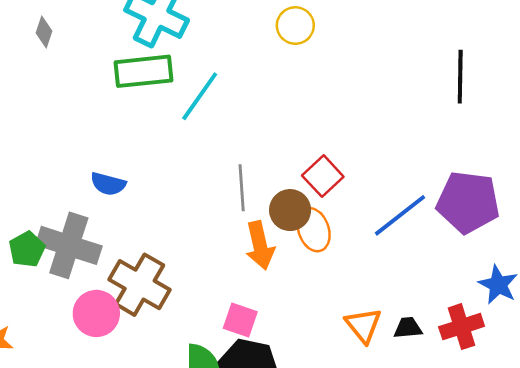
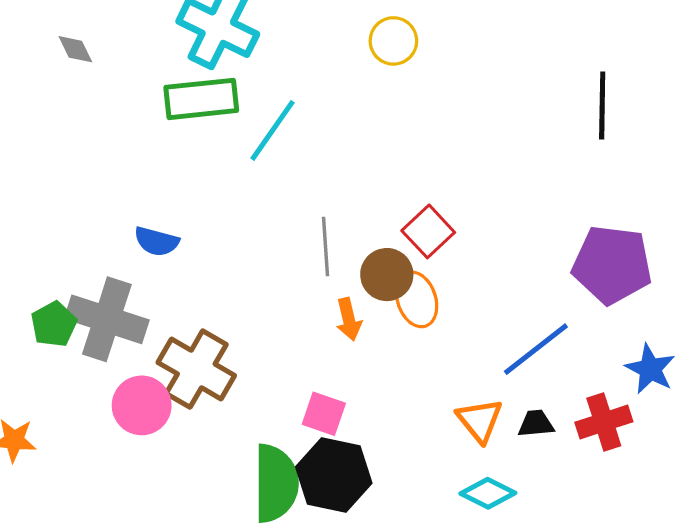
gray diamond: (44, 32) -> (75, 49), turned -44
blue line: (400, 215) -> (536, 349), moved
orange arrow: (260, 245) -> (349, 319), size x0.7

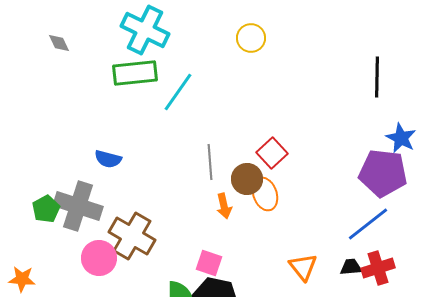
blue line: (536, 349) -> (368, 224), moved
blue star: (650, 369) -> (401, 138), moved
black trapezoid: (536, 424) -> (351, 267), moved

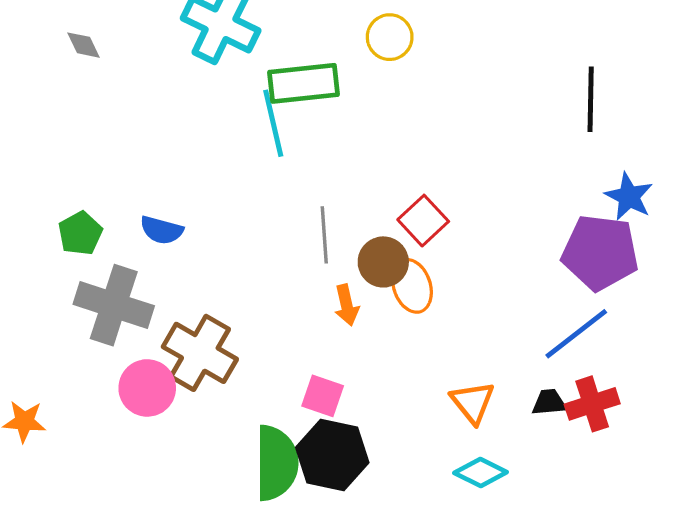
green rectangle: (135, 73) -> (304, 83), moved
cyan line: (178, 92) -> (273, 123), turned -48
green pentagon: (46, 209) -> (80, 233), moved

